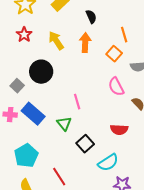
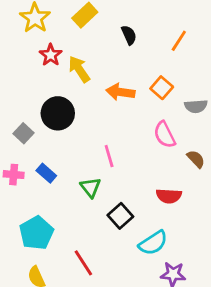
red star: (24, 35) -> (51, 55), moved
orange line: (124, 35) -> (179, 41), moved, turned 49
orange arrow: (85, 43) -> (120, 92), moved, turned -84
blue rectangle: (33, 114) -> (46, 173), size x0.6

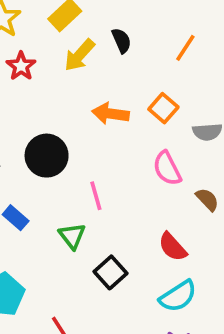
yellow arrow: (79, 69) -> (79, 55), moved, turned -104
black circle: (58, 113) -> (47, 156), moved
red semicircle: (169, 196) -> (173, 247), turned 45
cyan semicircle: (153, 243) -> (178, 296), moved

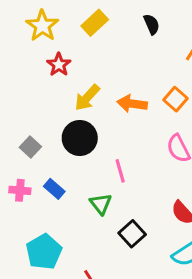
black semicircle: (121, 41) -> (152, 24), moved
yellow arrow: (79, 55) -> (87, 98), moved

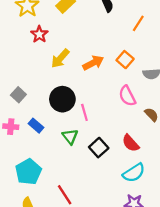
orange arrow: (132, 104) -> (93, 63), turned 145
black circle: (80, 138) -> (62, 99), moved
black square: (132, 234) -> (99, 148), moved

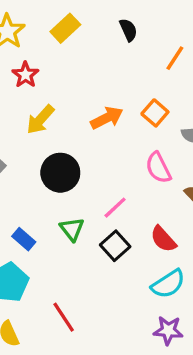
yellow arrow: (60, 58) -> (40, 120), moved
pink line: (84, 112) -> (115, 208), moved, turned 63
blue rectangle: (36, 126) -> (24, 239), moved

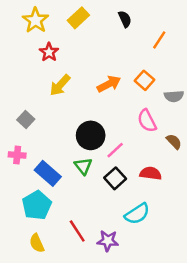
black circle: (60, 173) -> (91, 135), moved
blue rectangle: (24, 239) -> (48, 173), size x1.5
red semicircle: (163, 239) -> (151, 173), turned 140
cyan semicircle: (168, 284) -> (137, 214), moved
purple star: (168, 330) -> (108, 241), moved

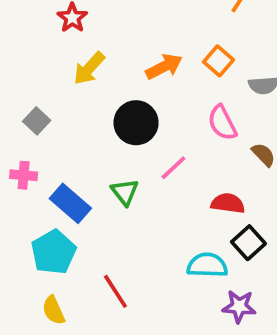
black circle: (91, 135) -> (136, 123), moved
black square: (115, 178) -> (248, 243), moved
cyan semicircle: (137, 214) -> (207, 265), turned -145
purple star: (108, 241) -> (239, 306), moved

